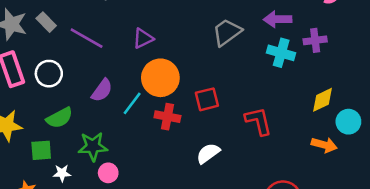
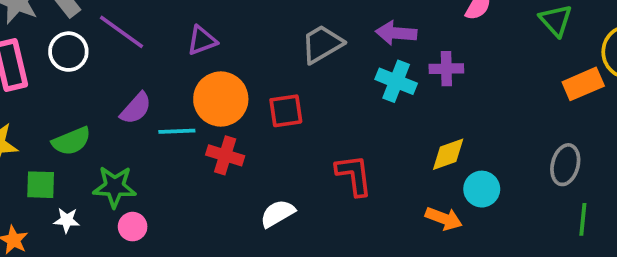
white circle: (49, 74) -> (68, 52), moved
red square: (207, 99) -> (286, 111), moved
cyan line: (132, 103) -> (177, 131), turned 45

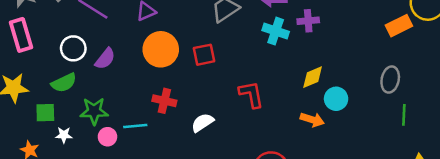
white circle: (68, 52) -> (73, 48), moved
cyan line: (177, 131) -> (135, 126), moved
red cross: (225, 155) -> (164, 101), moved

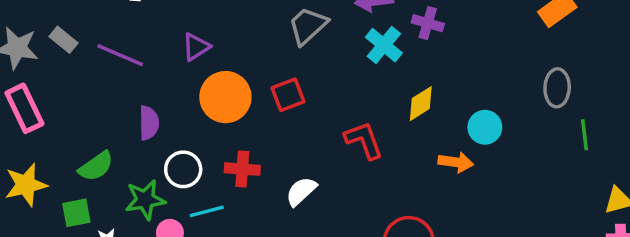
purple cross: (308, 21) -> (428, 23), turned 30
cyan cross: (276, 31) -> (384, 45), turned 30
white circle: (73, 48) -> (183, 169), moved
purple semicircle: (105, 59) -> (149, 123), turned -30
yellow diamond: (313, 77) -> (421, 104), moved

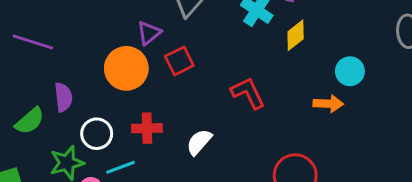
purple triangle: (196, 47) -> (149, 33), moved
yellow diamond: (421, 104) -> (296, 35), moved
green semicircle: (96, 166) -> (30, 121), moved

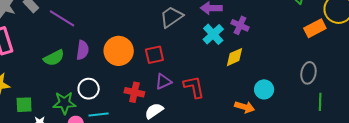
purple triangle: (149, 33) -> (163, 82), moved
purple semicircle: (63, 97) -> (83, 50), moved
green semicircle: (30, 121) -> (54, 58), moved
red cross: (147, 128) -> (134, 92), moved

